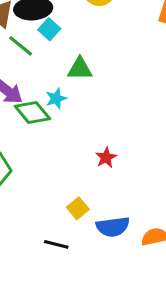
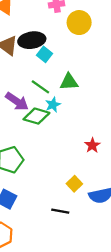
green line: (21, 46) -> (40, 87), moved
green diamond: (32, 113) -> (36, 116), turned -30

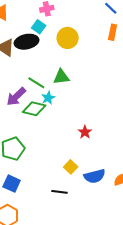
yellow circle: (79, 23) -> (68, 38), moved
cyan square: (45, 54) -> (39, 27), moved
purple arrow: (17, 101) -> (16, 97), turned 105

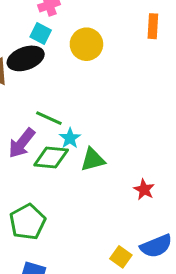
green triangle: (61, 77) -> (93, 160), moved
red star: (85, 132) -> (144, 189), moved
yellow square: (71, 167) -> (121, 257), moved

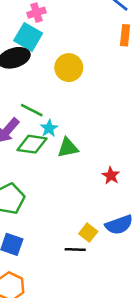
cyan square: (41, 33) -> (28, 37), size x1.5
yellow circle: (86, 44) -> (69, 68), moved

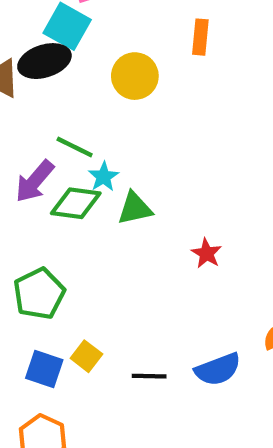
orange rectangle: (125, 35) -> (200, 37), moved
blue semicircle: (119, 225) -> (218, 369), moved
yellow square: (88, 233) -> (86, 356), moved

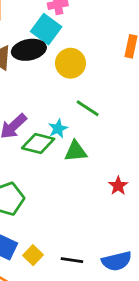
yellow circle: (135, 76) -> (71, 63), moved
green line: (75, 147) -> (88, 108), moved
yellow square: (86, 356) -> (33, 255), moved

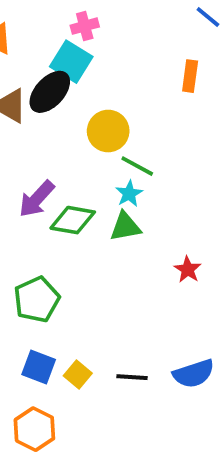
black ellipse: (29, 50) -> (50, 92), turned -32
yellow circle: (71, 63) -> (108, 131), moved
cyan star: (58, 129) -> (129, 194), moved

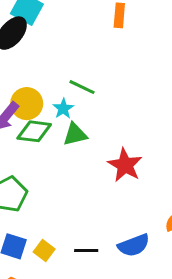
yellow circle: (108, 131) -> (27, 104), moved
cyan star: (129, 194) -> (63, 109), moved
red star: (188, 270) -> (125, 165), size x1.6

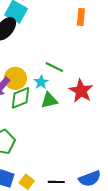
green diamond: (34, 131) -> (20, 98), turned -30
red star: (125, 165) -> (81, 91), moved

